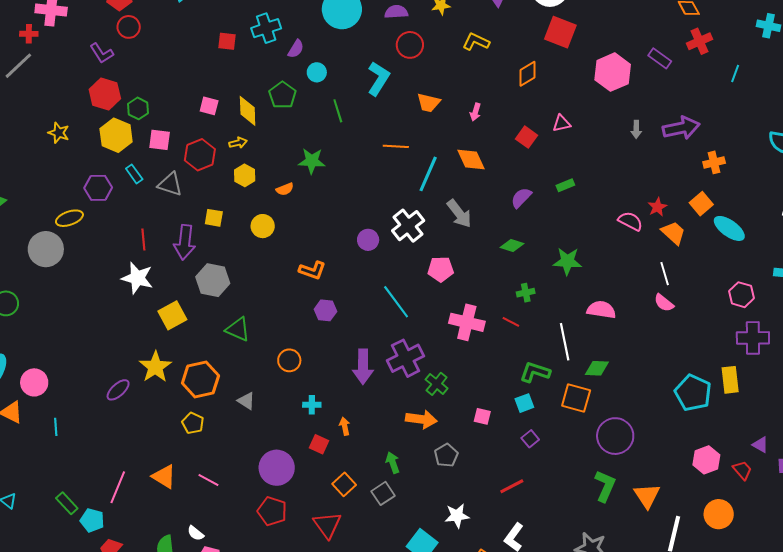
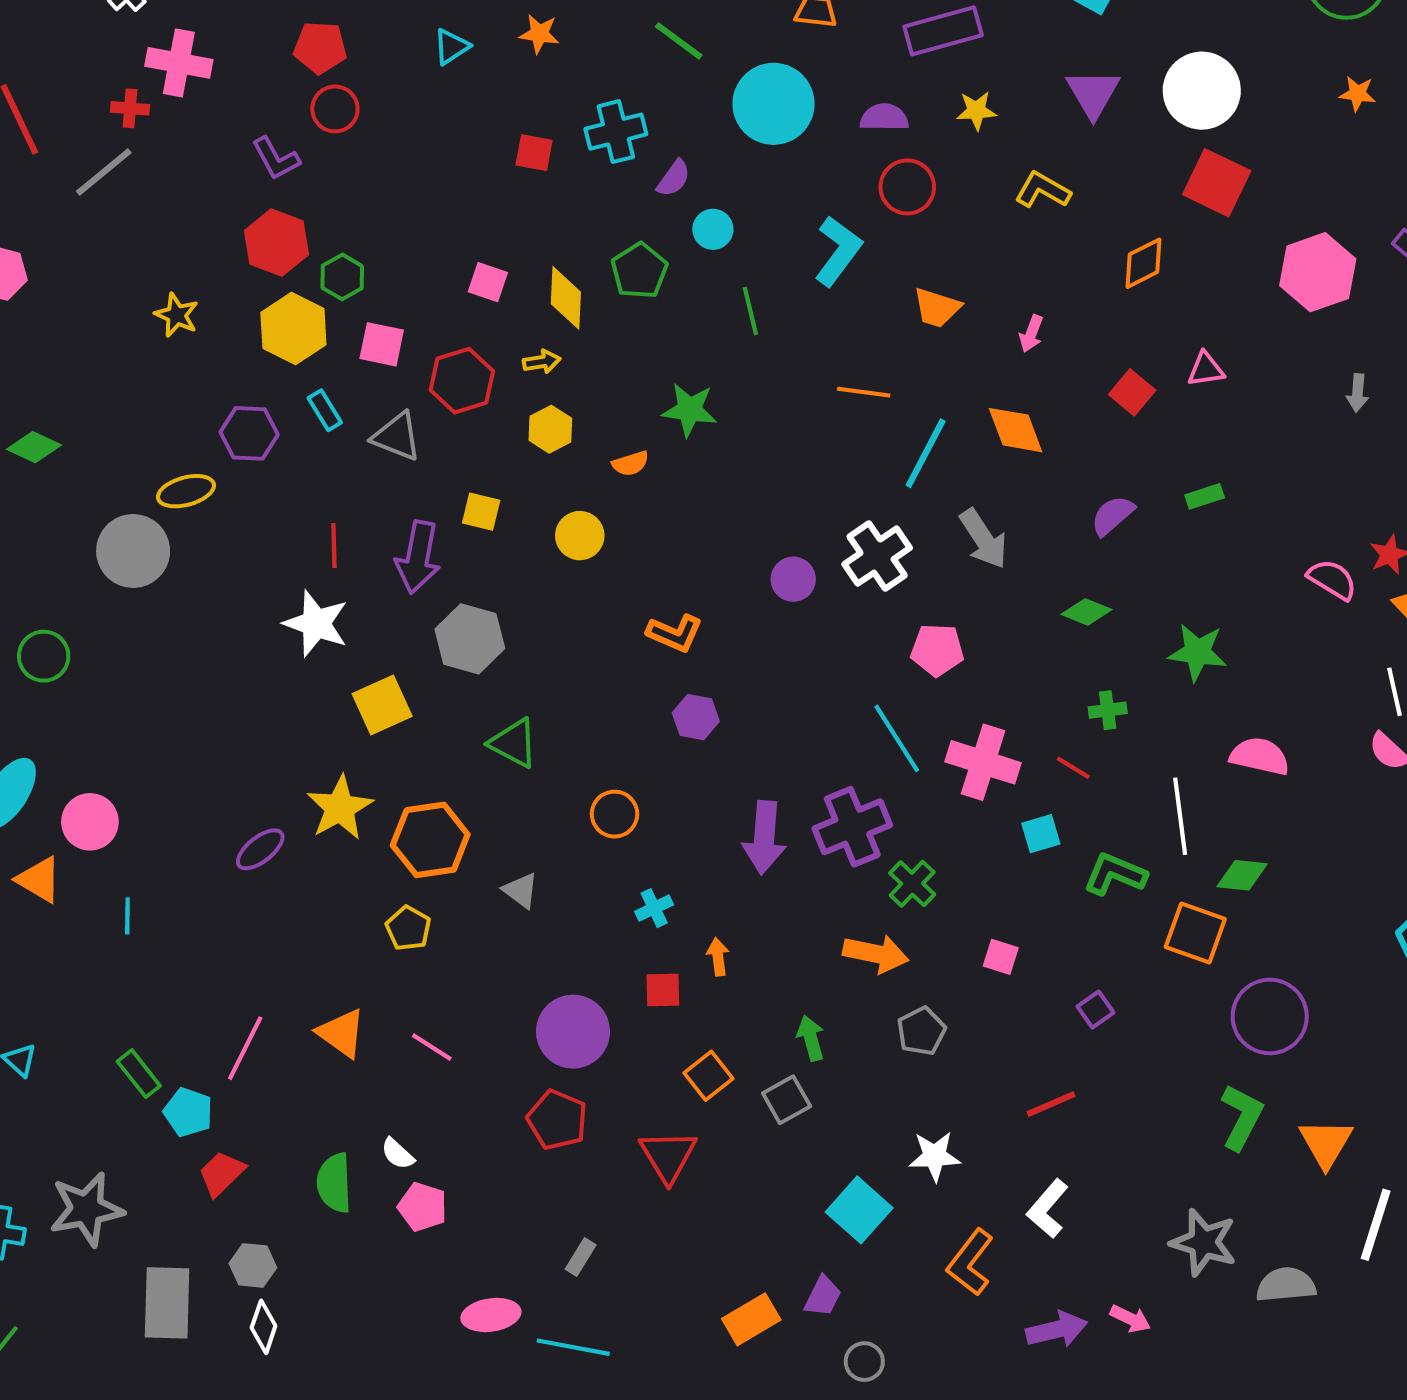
cyan line: (396, 302) -> (897, 738), moved
cyan square: (524, 403) -> (1041, 834), moved
cyan cross: (312, 405) -> (654, 908), turned -30
red square: (319, 444) -> (663, 990), turned -30

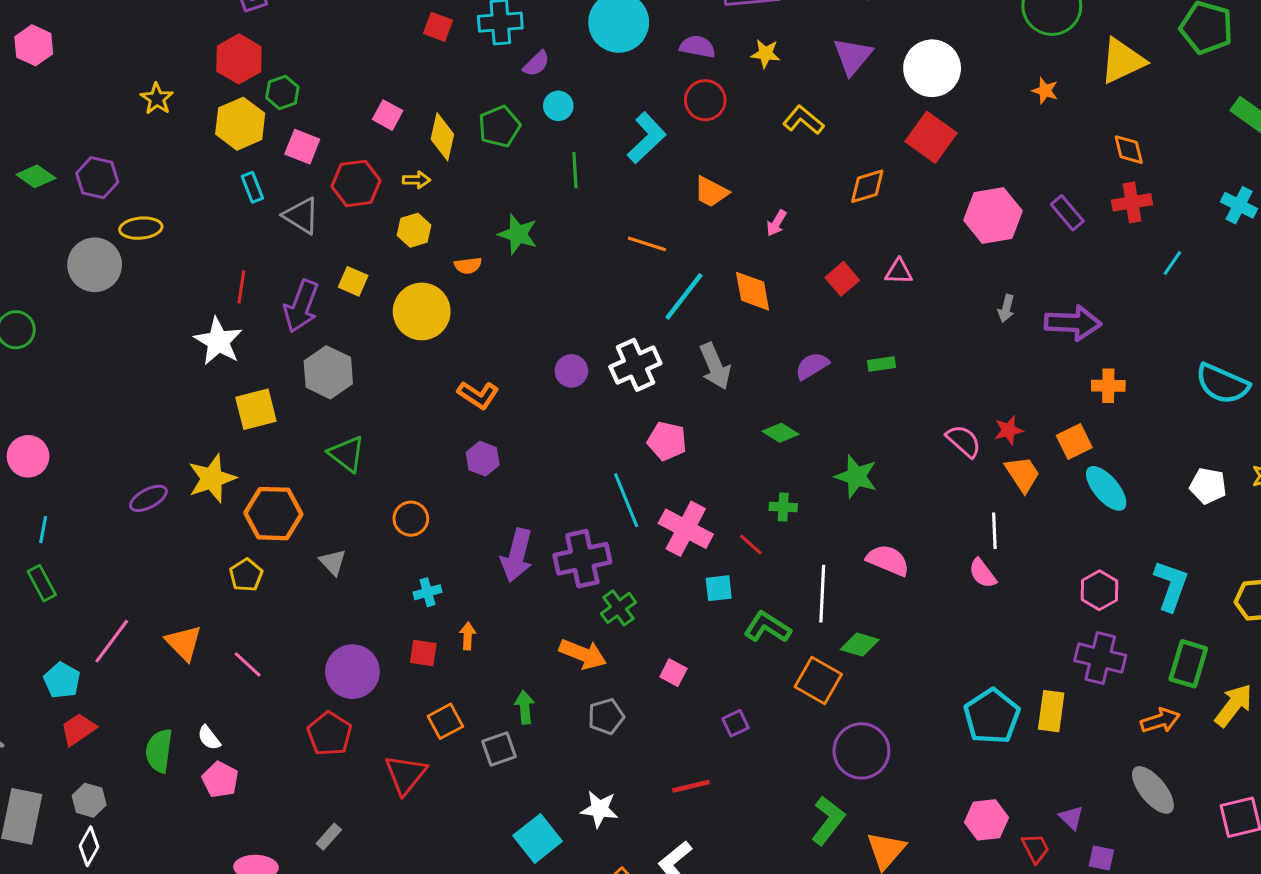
purple hexagon: (249, 433) -> (97, 178), moved
yellow circle: (580, 536) -> (422, 311), size x1.6
green rectangle: (139, 1074) -> (42, 583), moved

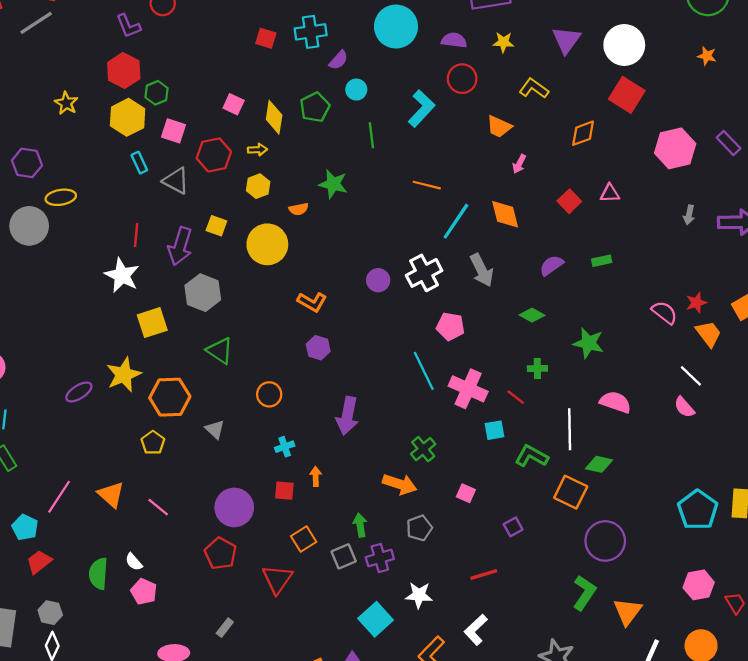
orange trapezoid: (711, 192) -> (499, 127), moved
white line: (994, 531) -> (691, 376), turned -40
purple cross: (582, 559) -> (380, 558), moved, size x0.7

